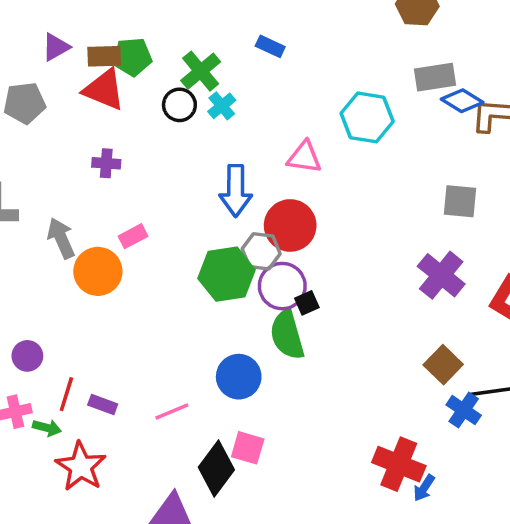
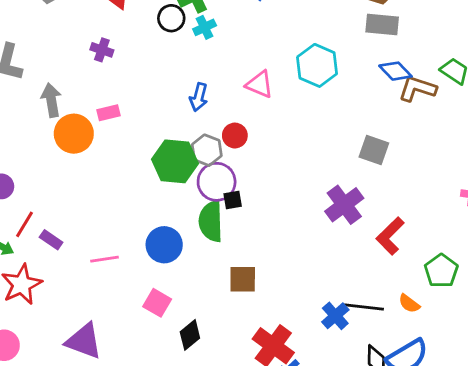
gray rectangle: (435, 77) -> (382, 24), moved
blue arrow: (236, 191) -> (199, 97), size x0.7
red circle: (290, 225) -> (235, 136), size x0.6
brown square: (443, 365) -> (243, 279), moved, turned 32
black diamond: (216, 469) -> (190, 335), moved, size x0.7

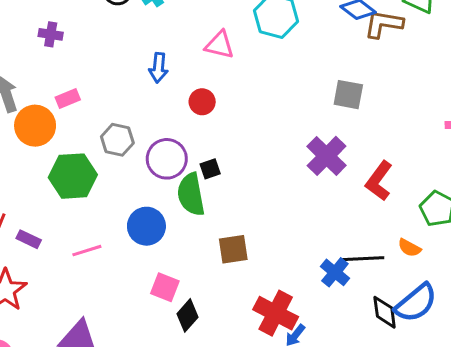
gray hexagon: (207, 150) -> (117, 140), moved
green hexagon: (175, 161) -> (73, 176), moved
purple circle: (217, 182) -> (167, 159), moved
pink square: (157, 303) -> (165, 287), moved

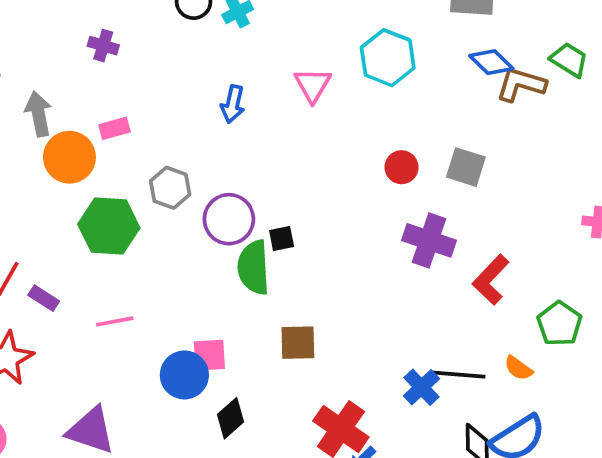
pink triangle: (220, 45) -> (313, 85), turned 40
red circle: (202, 102) -> (402, 167), moved
purple cross: (326, 156) -> (429, 240), turned -33
blue circle: (146, 226) -> (184, 375), moved
pink square: (165, 287) -> (209, 355), moved, turned -32

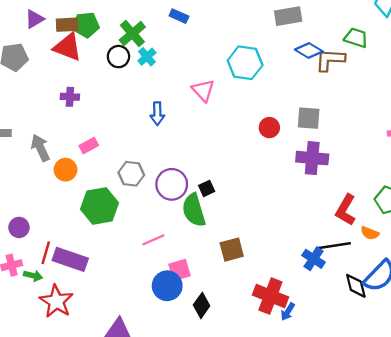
orange circle: (69, 157) -> (66, 170), size x0.7
purple cross: (429, 240) -> (312, 158), moved
red L-shape: (491, 280) -> (346, 210), moved
purple rectangle: (44, 298) -> (70, 259), size x1.8
pink line: (115, 321) -> (153, 240), moved

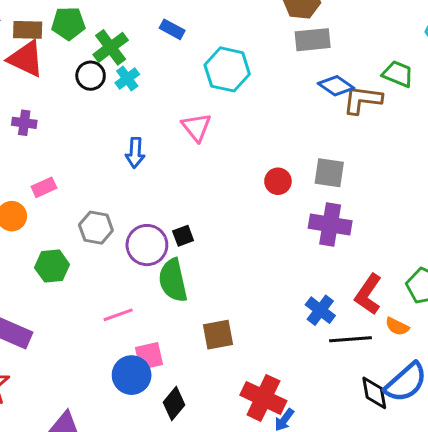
green pentagon: (86, 25) -> (68, 23), moved
cyan hexagon: (245, 63) -> (227, 69), moved
black square: (207, 188) -> (183, 236), moved
green hexagon: (100, 206) -> (52, 266), size x0.7
blue cross: (313, 259) -> (320, 310), moved

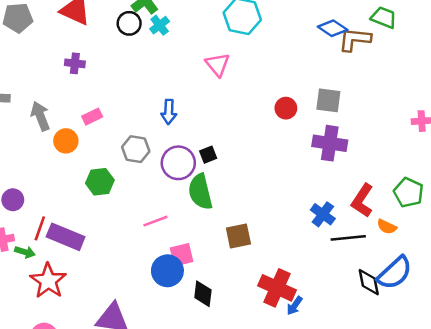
blue arrow: (135, 153) -> (169, 112), moved
black diamond: (174, 404) -> (203, 294), turned -32

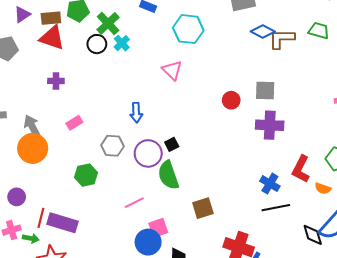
green trapezoid: (384, 17) -> (319, 31), moved
orange circle: (66, 141) -> (33, 148), moved, size x1.5
black line: (348, 238) -> (276, 208), moved

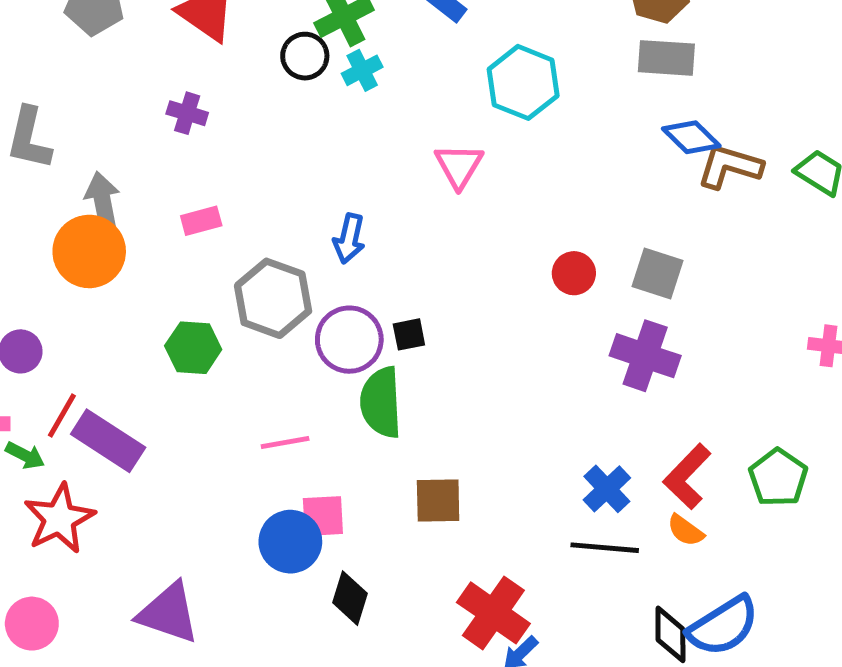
gray hexagon: (112, 146) -> (273, 298), size x1.4
orange semicircle: (323, 188) -> (686, 530), moved

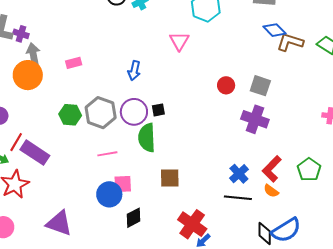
purple cross: (187, 113) -> (21, 34), moved
gray hexagon: (273, 298) -> (101, 113), moved
black diamond: (350, 598) -> (133, 218), turned 45

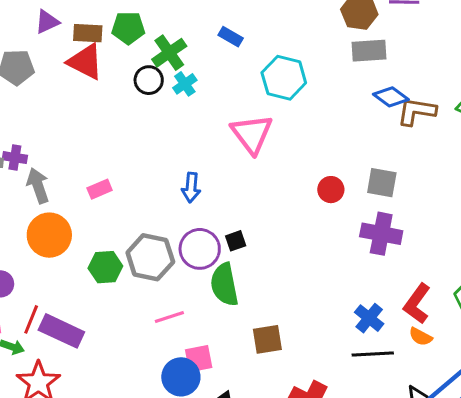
pink triangle: (179, 41) -> (252, 134), size x1.4
orange circle: (28, 75) -> (49, 235), moved

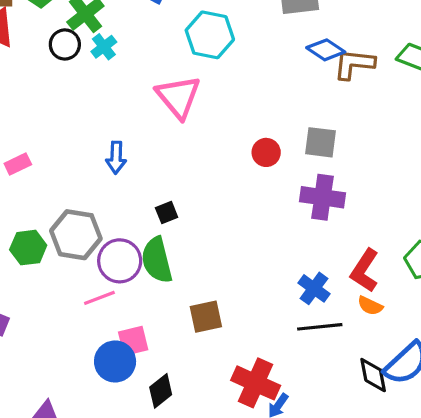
purple circle: (200, 249) -> (120, 261), moved

